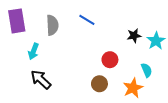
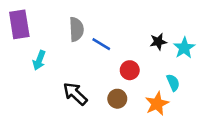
blue line: (87, 20) -> (101, 44), moved
gray semicircle: (52, 25) -> (76, 29), moved
black arrow: (41, 80) -> (75, 94), moved

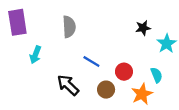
black star: (158, 42) -> (143, 28), moved
blue line: (101, 44) -> (91, 62), moved
red circle: (130, 70) -> (124, 72), moved

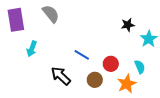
gray semicircle: (69, 27) -> (51, 14), moved, turned -36

